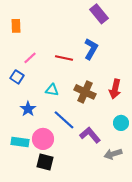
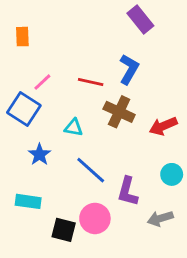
blue square: (17, 77) -> (24, 109), size x1.6
red arrow: (115, 89) -> (163, 126), turned 54
brown cross: (85, 92) -> (119, 112), moved
purple L-shape: (90, 135) -> (128, 191), turned -125
pink circle: (43, 139) -> (95, 218), moved

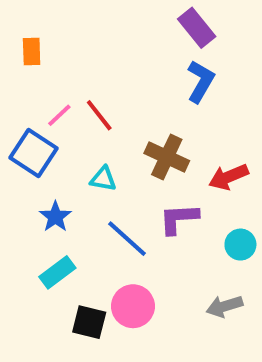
blue L-shape: (129, 69) -> (201, 81), moved
red line: (91, 82) -> (99, 115), moved, turned 40
purple L-shape: (128, 191) -> (179, 219), moved, turned 72
cyan rectangle: (28, 201) -> (57, 272), moved, turned -45

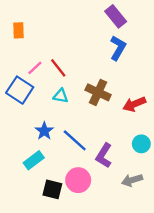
cyan triangle: (103, 179) -> (61, 96), moved
blue star: (55, 217) -> (44, 131), moved
purple L-shape: (179, 219) -> (104, 156), moved, turned -55

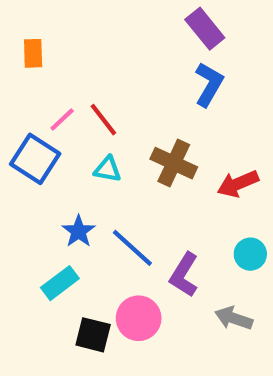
gray arrow: (132, 180) -> (234, 318), turned 36

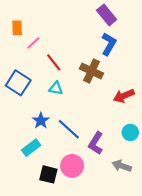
pink line: (62, 120) -> (33, 43), moved
brown cross: (174, 163) -> (91, 71), moved

